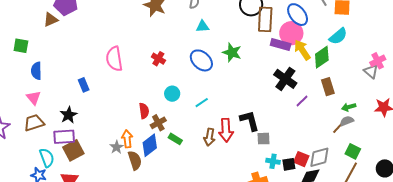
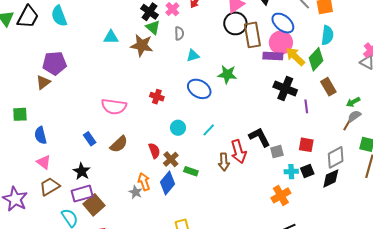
cyan semicircle: (338, 36) -> (327, 35), turned -30
pink semicircle: (114, 59) -> (114, 106), turned -60
purple line: (302, 101) -> (306, 106), turned -40
red square: (301, 159) -> (306, 145), moved
brown semicircle: (135, 160) -> (119, 144), moved, turned 78

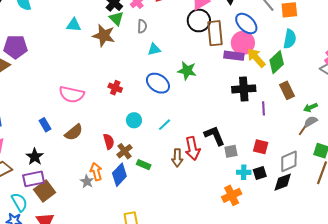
black cross: (285, 88) -> (244, 89), turned -30

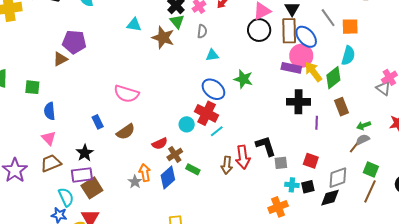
brown rectangle: (215, 33) -> (289, 31), moved
red cross: (115, 88) -> (207, 113), moved, size x1.6
red semicircle: (109, 141) -> (160, 144), turned 77

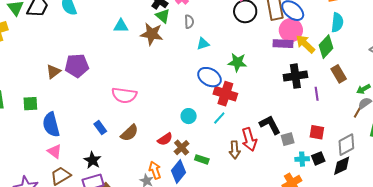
purple pentagon: (74, 42) -> (77, 66), moved
blue semicircle: (50, 111) -> (51, 125), size x1.4
red cross: (207, 113) -> (225, 94), moved

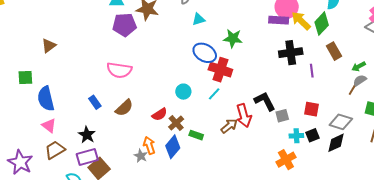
purple pentagon: (77, 66) -> (124, 25), moved
gray diamond: (346, 145) -> (341, 122), turned 45
brown arrow: (235, 150) -> (229, 126), turned -126

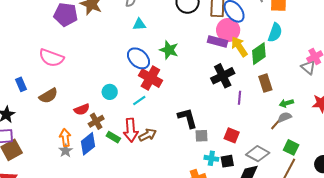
black cross: (291, 53) -> (223, 76), turned -30
red arrow: (244, 116) -> (131, 130), moved
gray star: (141, 156) -> (66, 151), moved

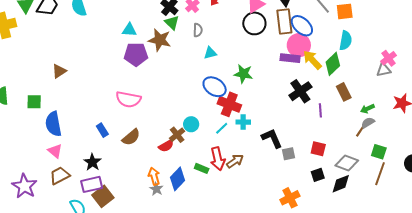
gray triangle: (308, 67) -> (384, 70), turned -42
brown cross: (96, 121) -> (177, 135), moved
cyan cross: (211, 158) -> (243, 122), moved

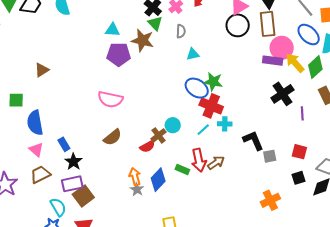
blue ellipse: (302, 26) -> (309, 35), moved
green star: (243, 74) -> (213, 82), moved
blue rectangle: (102, 130) -> (64, 144), moved

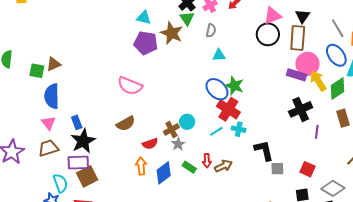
brown triangle: (42, 70) -> (54, 64), moved
red semicircle: (147, 146) -> (150, 144), moved
red arrow: (199, 160) -> (207, 161), size x0.6
black star: (73, 162) -> (83, 141), size x1.4
gray star: (137, 189) -> (178, 144), moved

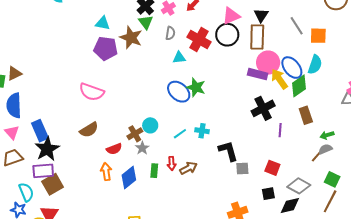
blue ellipse: (336, 55) -> (292, 68), moved
red cross: (228, 109) -> (199, 39), moved
blue rectangle: (77, 122) -> (40, 131), size x1.5
green rectangle: (189, 167) -> (154, 171), turned 64

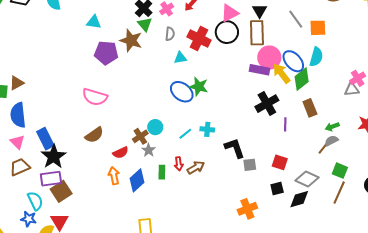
cyan triangle: (103, 23) -> (94, 22), moved

